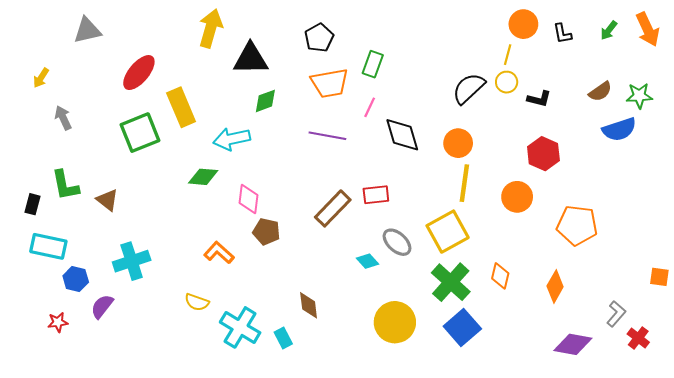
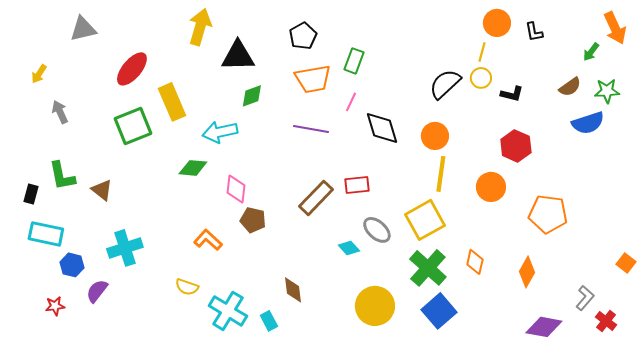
green arrow: (609, 30) -> (591, 52), moved
orange square: (659, 277) -> (626, 263), turned 30

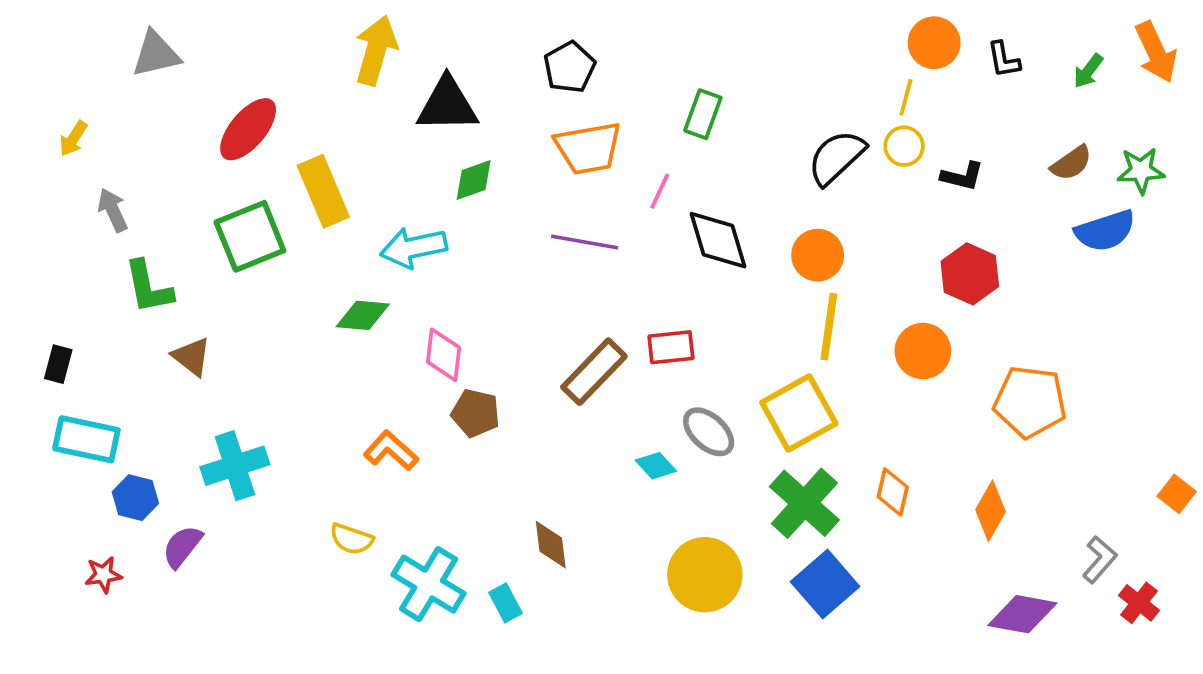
green arrow: (591, 52) -> (1088, 71), moved
green rectangle: (354, 61) -> (703, 114), moved
green L-shape: (62, 176) -> (148, 287), moved

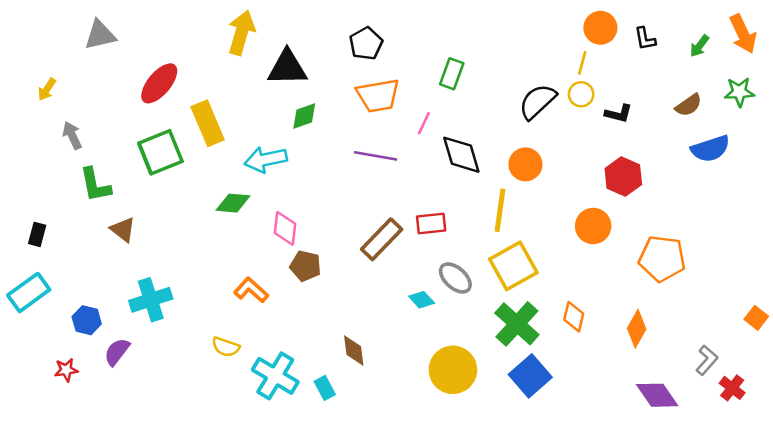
green star: (1141, 171) -> (739, 92), moved
yellow line: (829, 327) -> (500, 210), moved
cyan rectangle: (86, 439) -> (29, 292), moved, turned -48
purple diamond: (1022, 614) -> (657, 395), turned 45

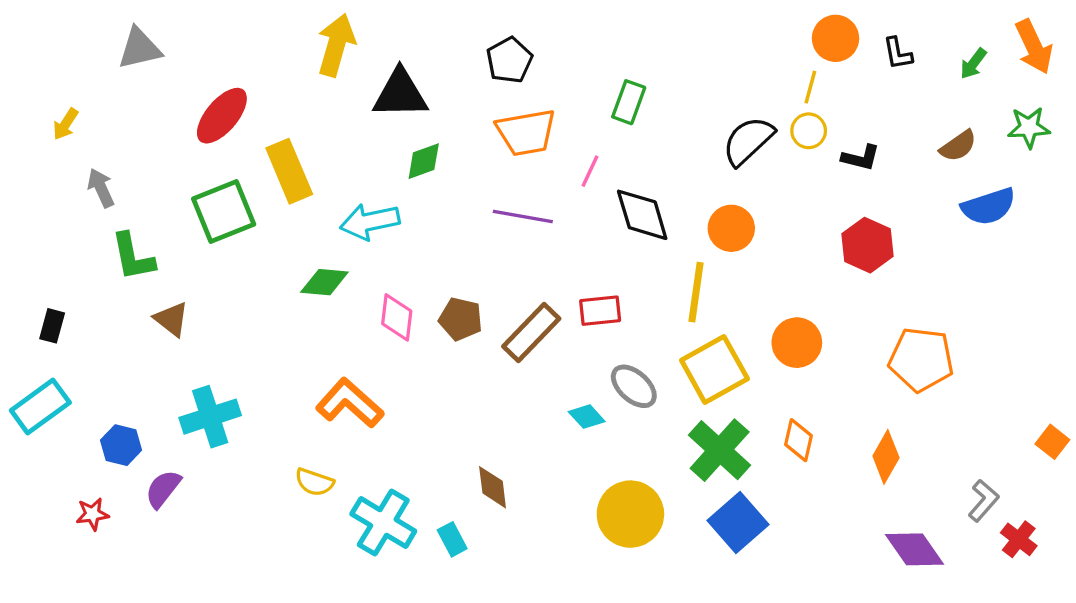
orange circle: (593, 226) -> (797, 343), moved
brown pentagon: (305, 266) -> (461, 319), moved
orange L-shape: (251, 290) -> (350, 403), size x1.4

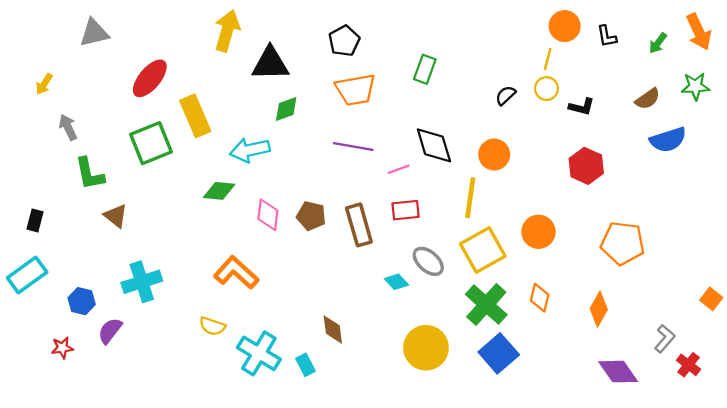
black semicircle: (748, 141) -> (506, 95), size x0.6
pink line: (590, 171) -> (399, 169), moved, turned 45
brown rectangle: (531, 333) -> (359, 225), turned -60

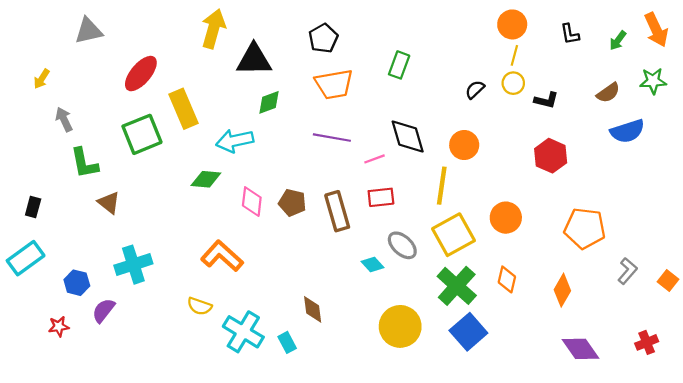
orange circle: (565, 26) -> (512, 24), moved
gray L-shape: (665, 339) -> (627, 271), moved
red cross: (689, 365) -> (647, 342), turned 30

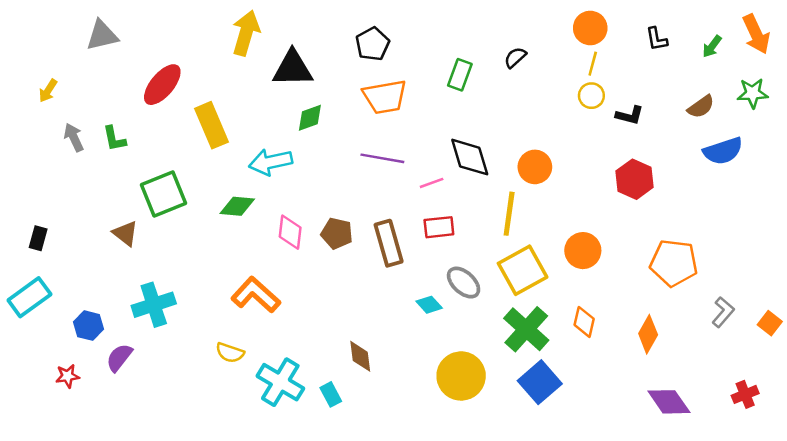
black semicircle: (475, 90) -> (515, 58), moved
green square: (142, 134) -> (164, 194), moved
green L-shape: (84, 163) -> (114, 139), moved, size x0.7

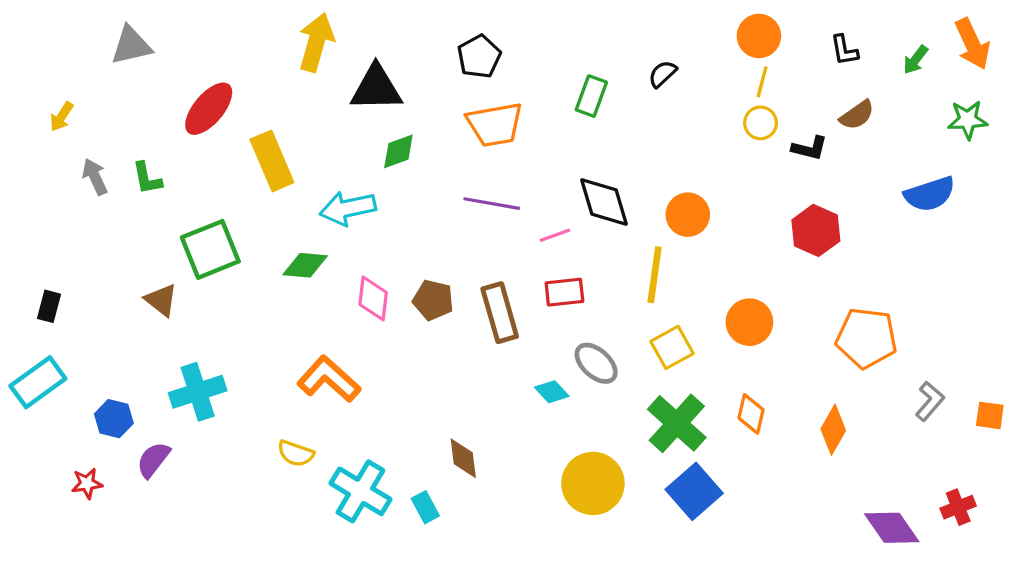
brown semicircle: (701, 107) -> (857, 115), moved
yellow square: (523, 270) -> (672, 347), size x0.7
orange square: (770, 323) -> (990, 415), turned -30
purple diamond: (669, 402) -> (892, 528), moved

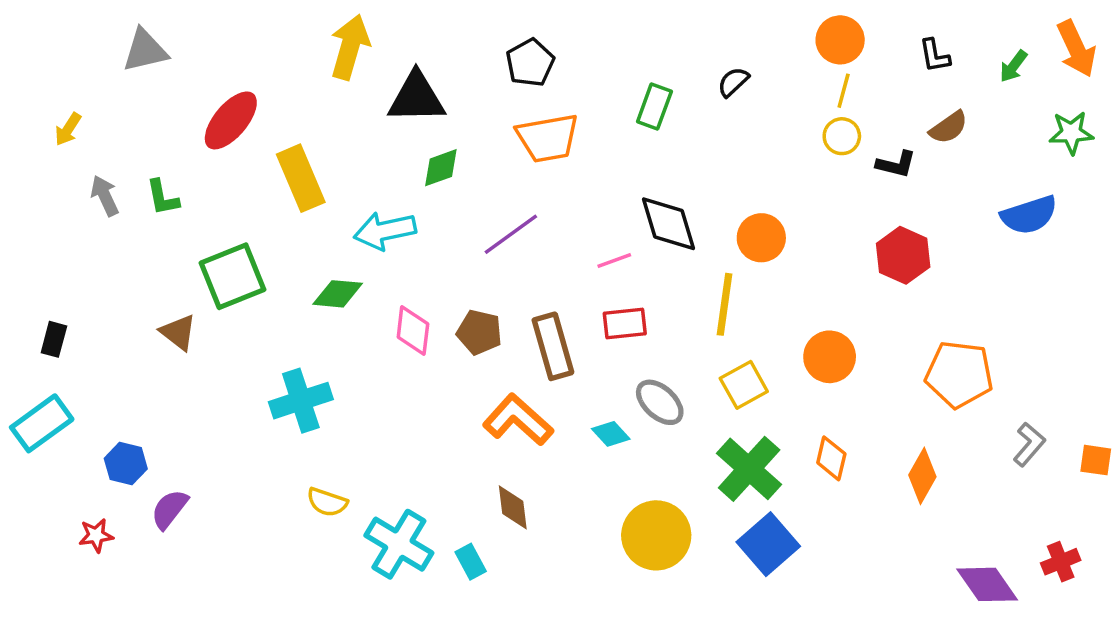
purple line: (492, 204) -> (511, 234), moved, turned -46
orange L-shape: (329, 379) -> (518, 420), moved
cyan cross: (198, 392) -> (301, 401), moved

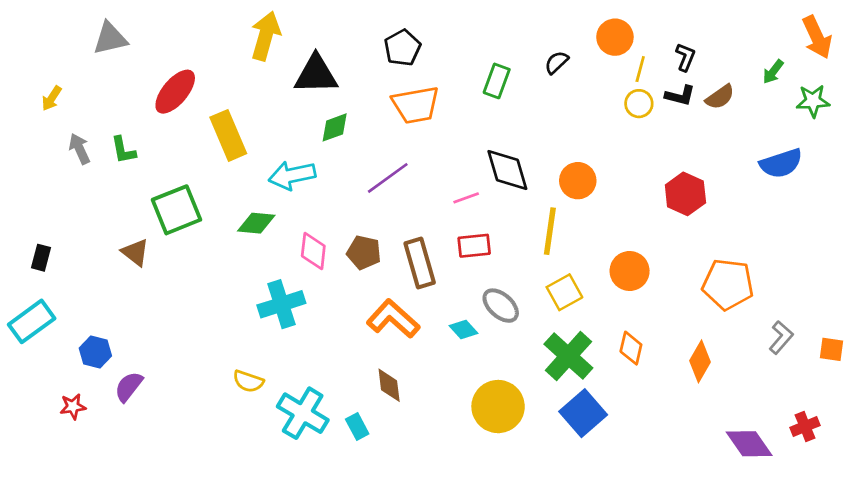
orange circle: (840, 40) -> (615, 37), moved
black L-shape: (935, 56) -> (685, 57), moved, turned -148
green arrow: (1013, 66) -> (773, 72), moved
black L-shape: (896, 164) -> (680, 96), moved
cyan cross: (301, 401) -> (281, 304), moved

